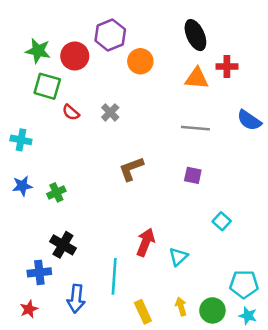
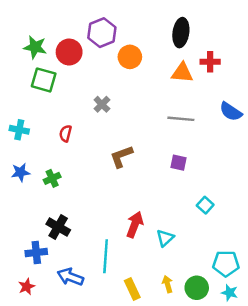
black ellipse: (195, 35) -> (181, 33), turned 32
red semicircle: (71, 112) -> (65, 133), moved, turned 63
blue arrow: (76, 299) -> (70, 277), turned 105

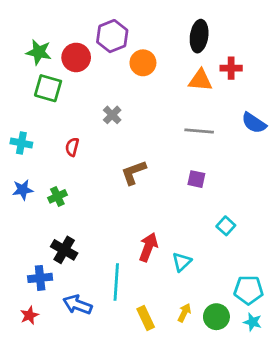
yellow arrow: (168, 284) -> (184, 313), turned 42

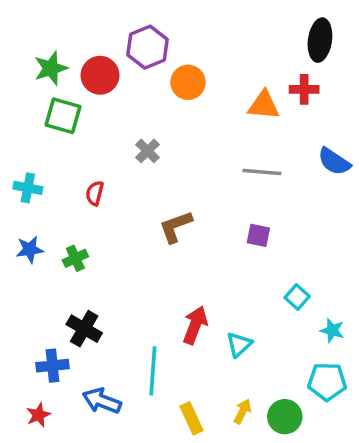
black ellipse: (199, 36) -> (320, 40), moved
green star: (39, 52) -> (51, 68), turned -30
cyan star: (253, 322) -> (332, 330), moved

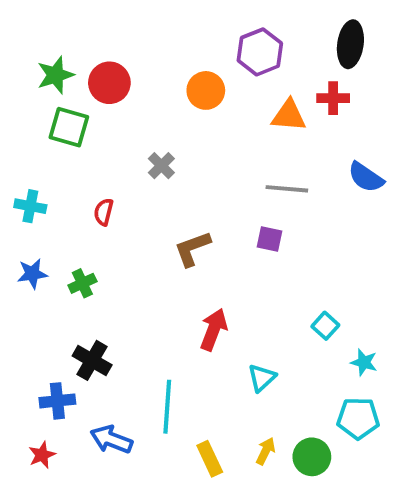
purple hexagon: (148, 47) -> (260, 52), moved
purple square: (258, 235) -> (269, 239), moved
red arrow: (195, 325) -> (214, 330), moved

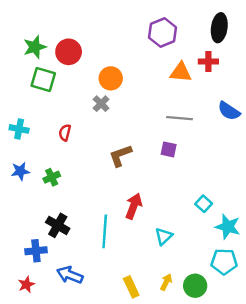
orange circle: (206, 90) -> (111, 78), moved
cyan star: (364, 362) -> (228, 227), size x1.5
cyan line: (167, 407) -> (105, 231), moved

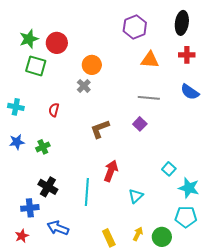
red cross: (208, 61) -> (187, 55), moved
purple square: (169, 149) -> (140, 124), turned 32

